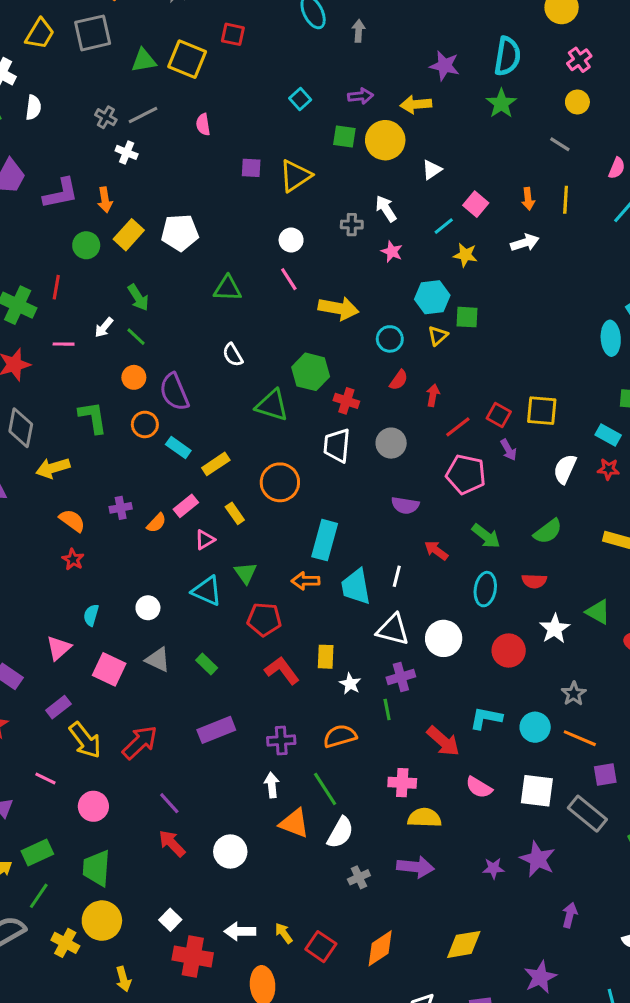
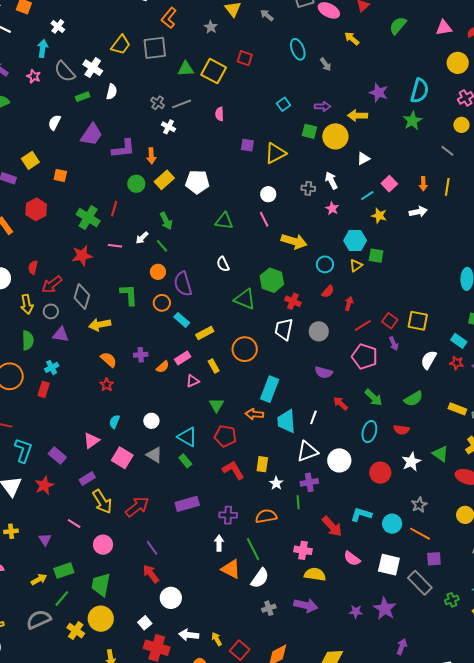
gray arrow: (359, 31) -> (326, 64), turned 136
cyan triangle: (207, 591) -> (187, 437), moved
white triangle: (393, 630) -> (307, 451), turned -40
white circle: (230, 851) -> (171, 598), moved

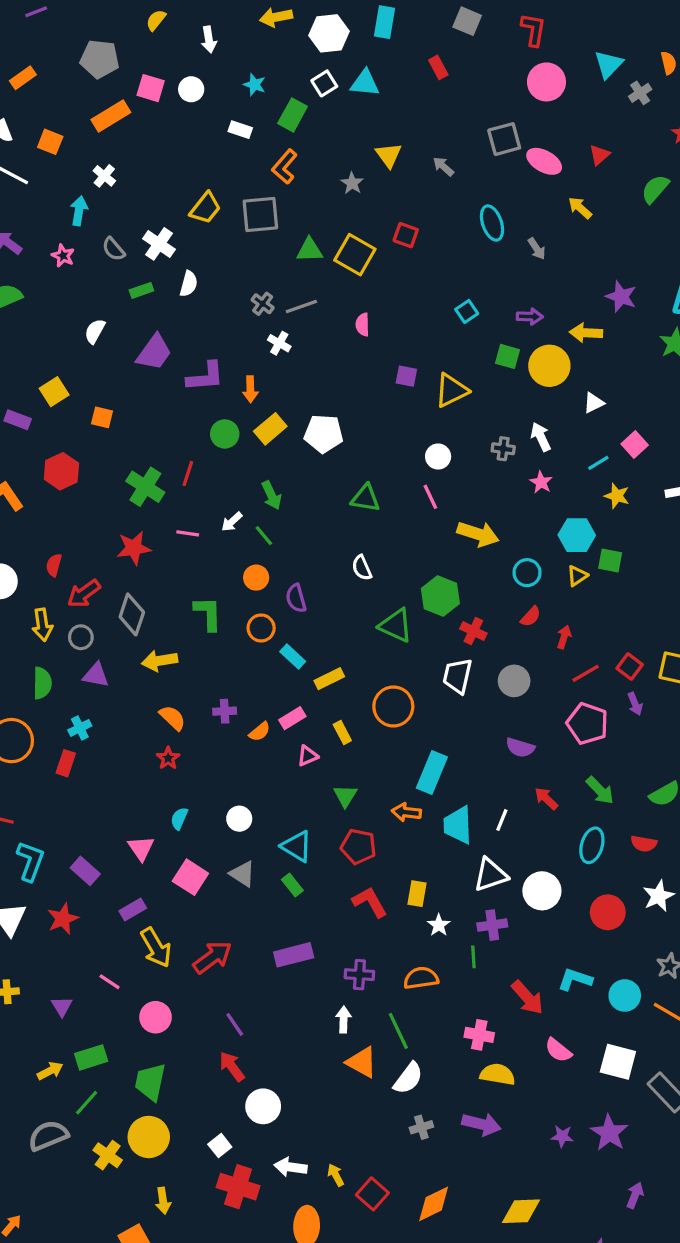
gray semicircle: (65, 71) -> (113, 249), size x0.7
purple semicircle: (183, 284) -> (296, 598), size x0.7
pink triangle: (91, 441) -> (141, 848), turned -30

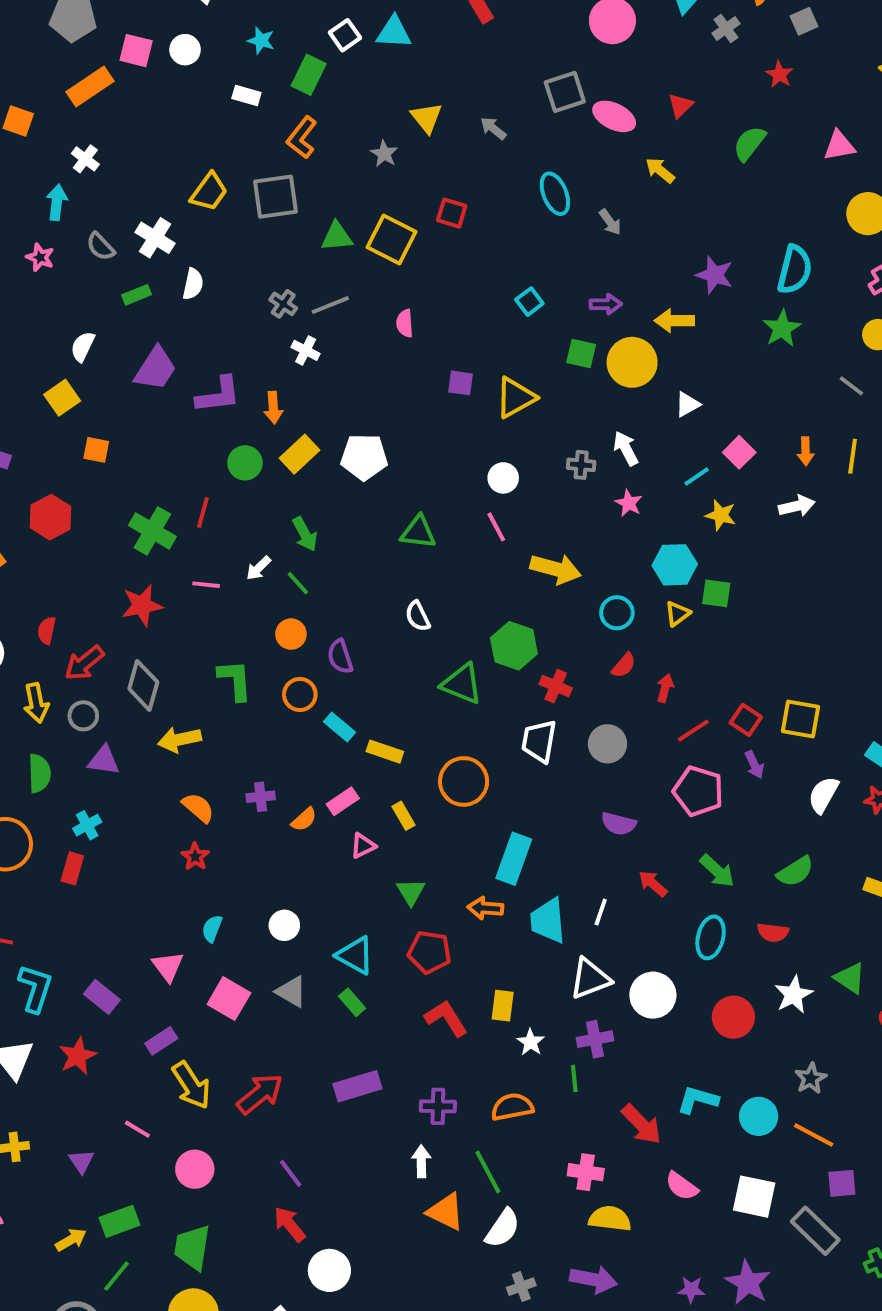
yellow square: (54, 392) -> (62, 398), moved
yellow rectangle: (329, 679) -> (385, 752), turned 48

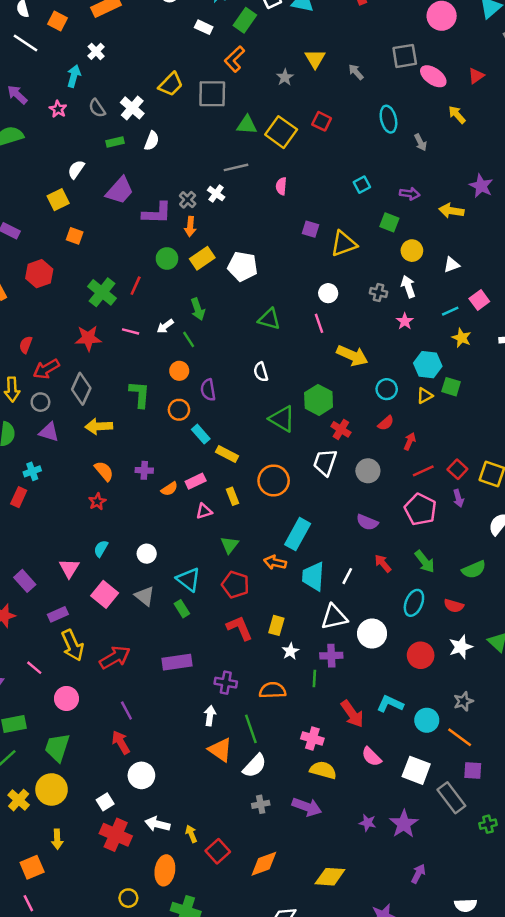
gray cross: (283, 304) -> (188, 200), moved
yellow circle: (632, 362) -> (412, 251), moved, size x0.7

